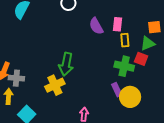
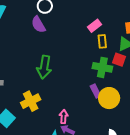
pink rectangle: (117, 24) -> (94, 26), turned 48
purple semicircle: (96, 26) -> (38, 25), moved
yellow cross: (55, 85) -> (31, 101), moved

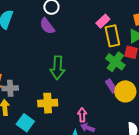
yellow rectangle: (102, 41) -> (112, 36), size x1.5
green cross: (102, 67) -> (115, 62), turned 30
yellow cross: (31, 101) -> (48, 103), turned 30

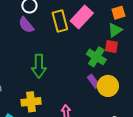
pink rectangle: (103, 21) -> (82, 17), size x1.6
yellow rectangle: (112, 36) -> (60, 21), moved

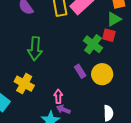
purple rectangle: (93, 81) -> (80, 71), moved
yellow cross: (31, 102) -> (24, 84), turned 30

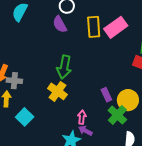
green cross: (93, 44) -> (117, 115), moved
yellow cross: (24, 84) -> (57, 91), moved

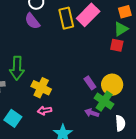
green arrow: (64, 67) -> (17, 68), moved
pink arrow: (82, 117) -> (44, 111), moved, turned -96
purple arrow: (85, 131) -> (92, 113), moved

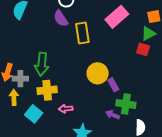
yellow rectangle: (66, 18) -> (82, 33), moved
yellow circle: (112, 85) -> (98, 73), moved
yellow cross: (41, 88) -> (47, 90), moved, turned -36
green cross: (104, 101) -> (126, 104), turned -30

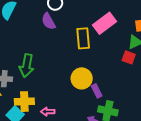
yellow rectangle: (82, 33) -> (83, 38), moved
yellow cross: (47, 90) -> (24, 102), moved

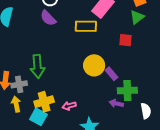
yellow rectangle: (83, 38) -> (86, 26), turned -70
red square: (129, 57) -> (126, 40), moved

